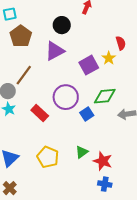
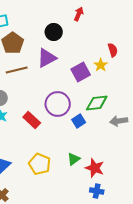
brown line: (24, 75) -> (17, 70), moved, turned 40

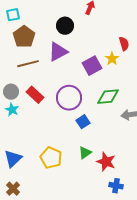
red rectangle: (32, 120) -> (35, 95), moved
blue square: (79, 121) -> (83, 122), moved
blue cross: (97, 191) -> (116, 186), moved

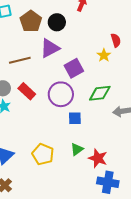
brown pentagon: (24, 37) -> (31, 21), moved
purple square: (92, 66) -> (74, 68), moved
blue square: (83, 122) -> (75, 118), turned 32
blue cross: (116, 186) -> (108, 182), size x1.5

